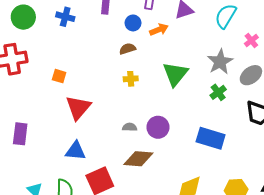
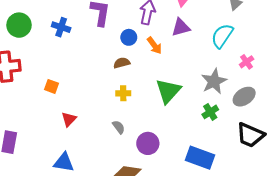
orange arrow: (159, 30) -> (154, 45), turned 72
red triangle: (78, 108) -> (69, 119), size x0.6
gray semicircle: (130, 127) -> (119, 127), moved, turned 48

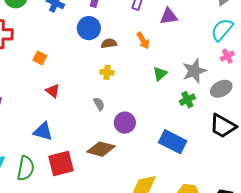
cyan semicircle: (222, 36) -> (222, 30), moved
blue circle: (129, 37) -> (89, 28), moved, size x1.5
orange arrow: (154, 45) -> (143, 41), moved
green triangle: (168, 91) -> (160, 74), moved, size x0.6
red triangle: (69, 119) -> (53, 91), turned -42

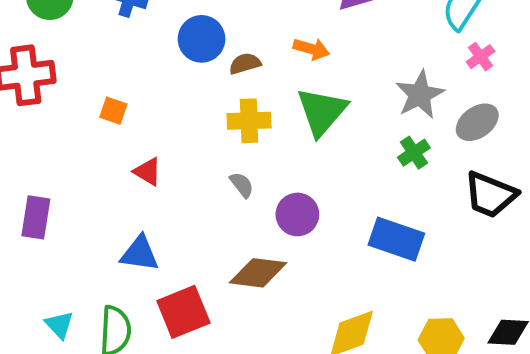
orange arrow: (143, 41) -> (311, 49), turned -36
yellow cross: (107, 72) -> (249, 121), size x1.5
green triangle: (160, 74) -> (322, 112), moved, size x1.8

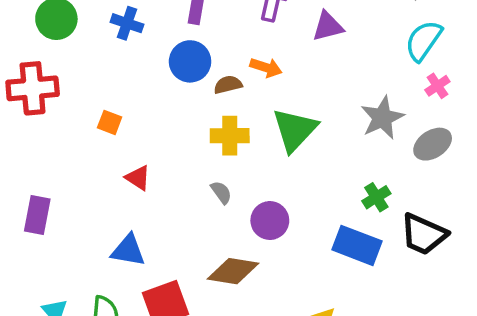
orange arrow: (311, 49) -> (266, 67), moved
green cross: (414, 153) -> (376, 197), moved
black trapezoid: (490, 195) -> (424, 234), moved

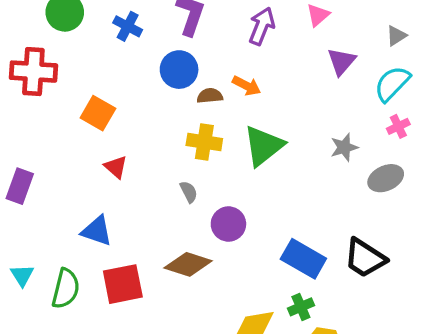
purple triangle: (328, 26) -> (341, 61), moved, turned -44
gray star: (382, 118) -> (344, 147), size x0.7
orange square: (110, 122) -> (98, 113), size x1.5
green cross: (376, 197) -> (301, 307), moved

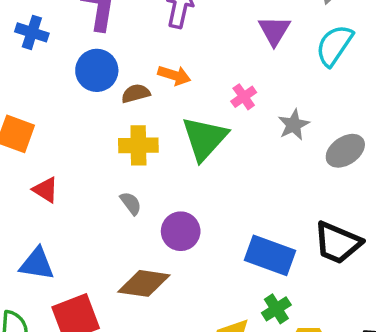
pink cross: (398, 126) -> (244, 97), moved

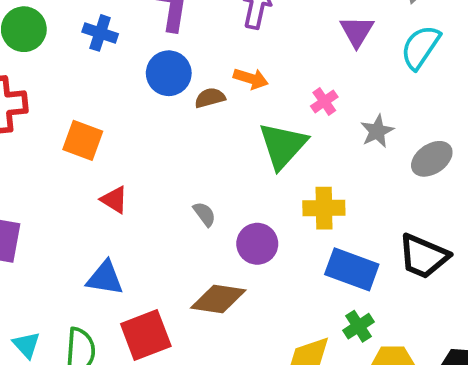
yellow cross: (138, 145) -> (324, 208), moved

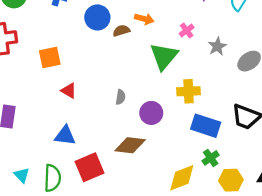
orange square: (83, 140) -> (50, 57), turned -30
gray semicircle: (204, 214) -> (121, 97), turned 48

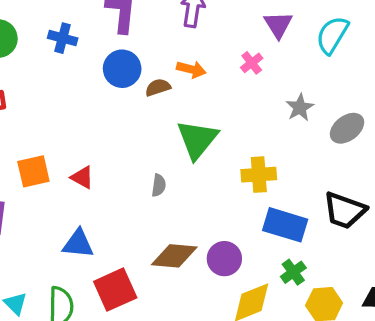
pink cross: (187, 31) -> (252, 63), moved
green triangle: (164, 56) -> (197, 139), moved
orange square: (50, 57) -> (33, 171), moved
purple circle: (151, 113) -> (224, 259), moved

